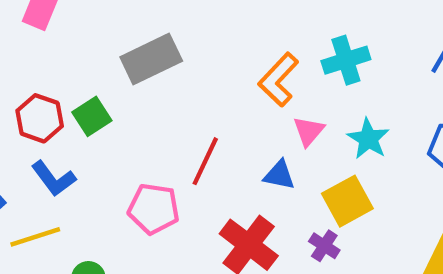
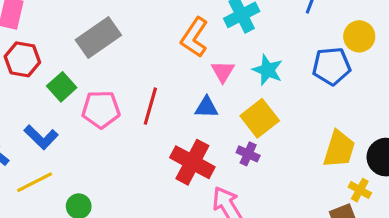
red hexagon: (40, 118) -> (22, 59), moved
pink pentagon: (154, 209) -> (101, 109), moved

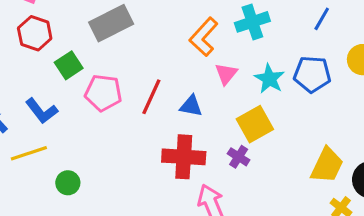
blue pentagon: (331, 66) -> (312, 74), moved
blue triangle: (206, 107) -> (191, 106), moved
red cross: (192, 162) -> (184, 157), turned -33

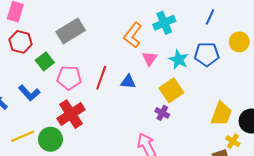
yellow line: (29, 153) -> (23, 136), moved
red cross: (184, 157) -> (71, 114), moved, turned -32
green circle: (68, 183) -> (50, 139), size x1.5

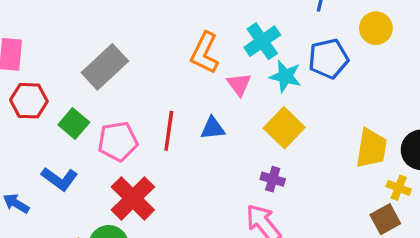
cyan cross: (164, 23) -> (262, 41), moved
purple cross: (162, 113) -> (273, 179), moved

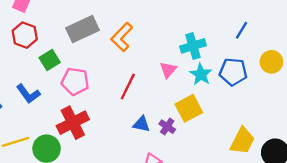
orange L-shape: (205, 53) -> (122, 37), moved
blue triangle: (213, 128) -> (141, 124), moved
red line: (169, 131) -> (128, 87), moved
purple cross: (273, 179) -> (167, 127), moved

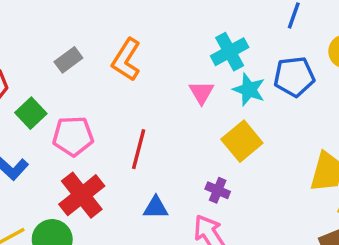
gray rectangle: (83, 29) -> (68, 60), size x0.6
red line: (128, 87) -> (139, 149), moved
blue triangle: (141, 124) -> (156, 208), moved
purple cross: (167, 127) -> (218, 190), moved

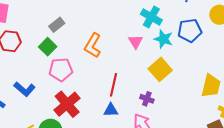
cyan cross: (230, 52) -> (151, 17), turned -30
orange L-shape: (126, 60) -> (93, 46), moved
green square: (31, 113) -> (48, 47), moved
red line: (139, 149) -> (113, 85), moved

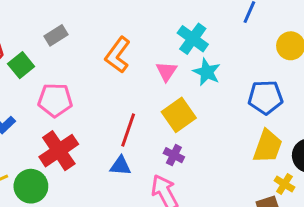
blue pentagon: (190, 31) -> (265, 97), moved
orange L-shape: (93, 46) -> (118, 55), moved
green square: (48, 47) -> (21, 65), moved
yellow square: (160, 69) -> (179, 115), moved

